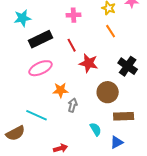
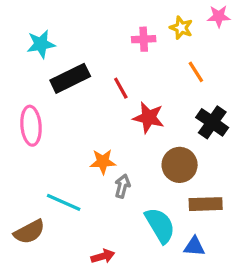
pink cross: (74, 15) -> (144, 39), moved
orange line: (111, 31) -> (196, 72), moved
pink ellipse: (40, 68) -> (31, 126), moved, turned -70
cyan semicircle: (96, 129) -> (160, 225), size x1.6
blue triangle: (117, 142) -> (194, 247), turned 32

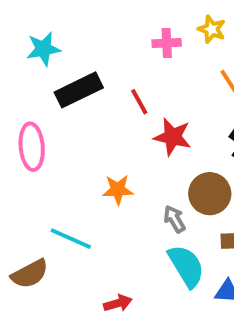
gray arrow: (122, 186) -> (175, 219), moved, turned -45

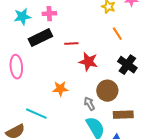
pink cross: (167, 43) -> (49, 14), moved
red line: (139, 102) -> (71, 44), turned -64

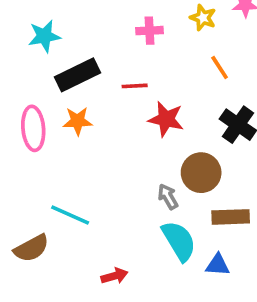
pink cross: (49, 14) -> (149, 31), moved
orange star: (60, 89) -> (78, 121), moved

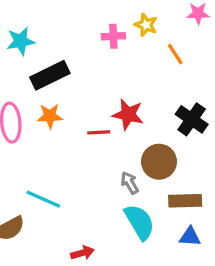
yellow star: (203, 18) -> (146, 25), moved
orange line: (220, 68) -> (175, 54), moved
red line: (135, 86) -> (99, 132), moved
blue triangle: (218, 265) -> (190, 237), moved

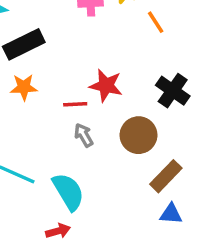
gray arrow: (130, 183) -> (84, 135), moved
brown rectangle: (185, 201) -> (166, 176), turned -44
cyan semicircle: (139, 222) -> (68, 192), moved

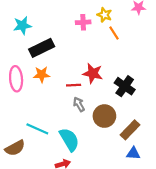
orange line: (156, 22) -> (114, 33), moved
black cross: (173, 91) -> (125, 86), moved
brown circle: (138, 135) -> (104, 116), moved

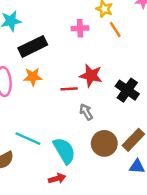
pink cross: (83, 22) -> (80, 28), moved
gray arrow: (79, 104) -> (86, 112), moved
brown circle: (104, 116) -> (104, 143), moved

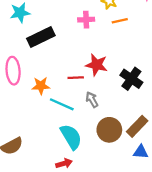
orange line: (115, 29) -> (120, 21), turned -70
orange star: (33, 77) -> (41, 86), moved
cyan line: (28, 139) -> (62, 104), moved

